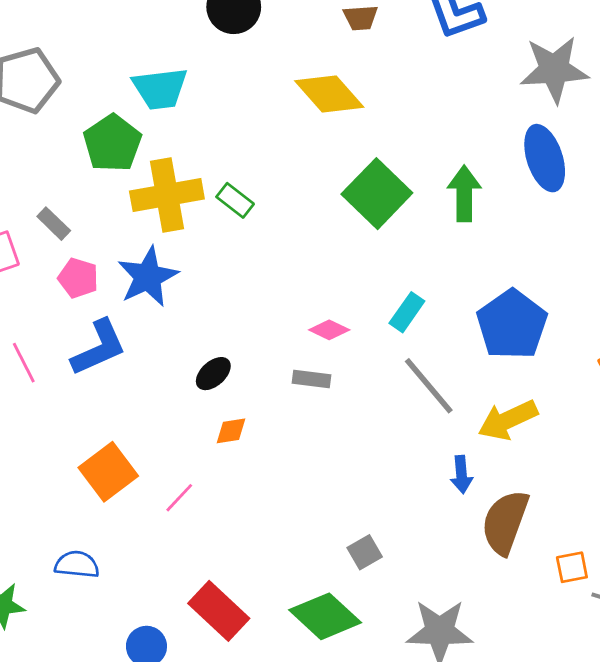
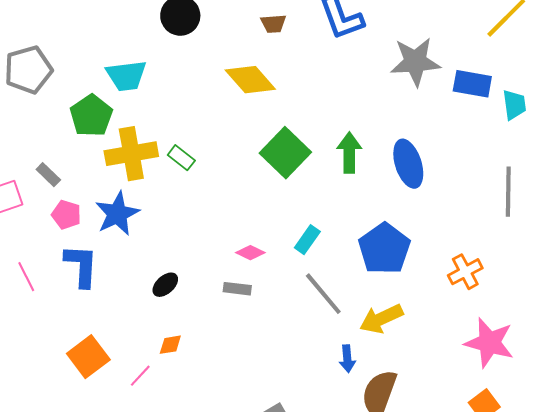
blue ellipse: (545, 158) -> (408, 164), moved
blue L-shape: (99, 348) -> (81, 266), turned -63
orange diamond: (231, 431) -> (170, 345), moved

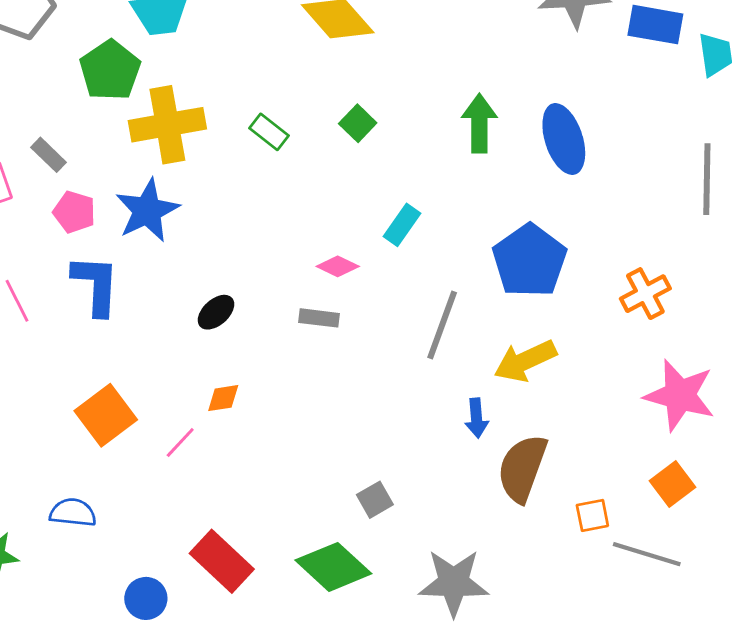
green square: (285, 153) -> (358, 123), moved, size x0.5
green rectangle: (181, 158) -> (269, 132), moved
cyan rectangle: (307, 240) -> (402, 225), moved
gray line: (323, 294) -> (442, 325), turned 60

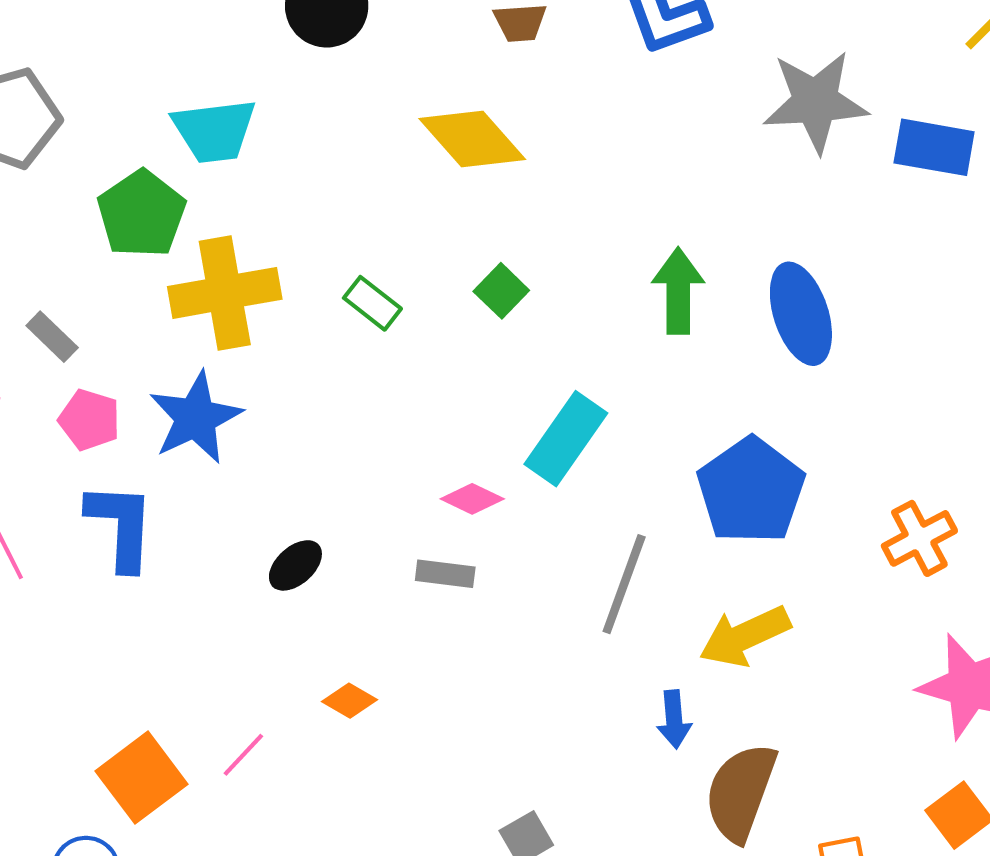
cyan rectangle: (402, 225) -> (566, 439), size x1.5
orange diamond: (223, 398) -> (350, 701), moved, turned 39
orange square: (106, 415) -> (141, 778), moved

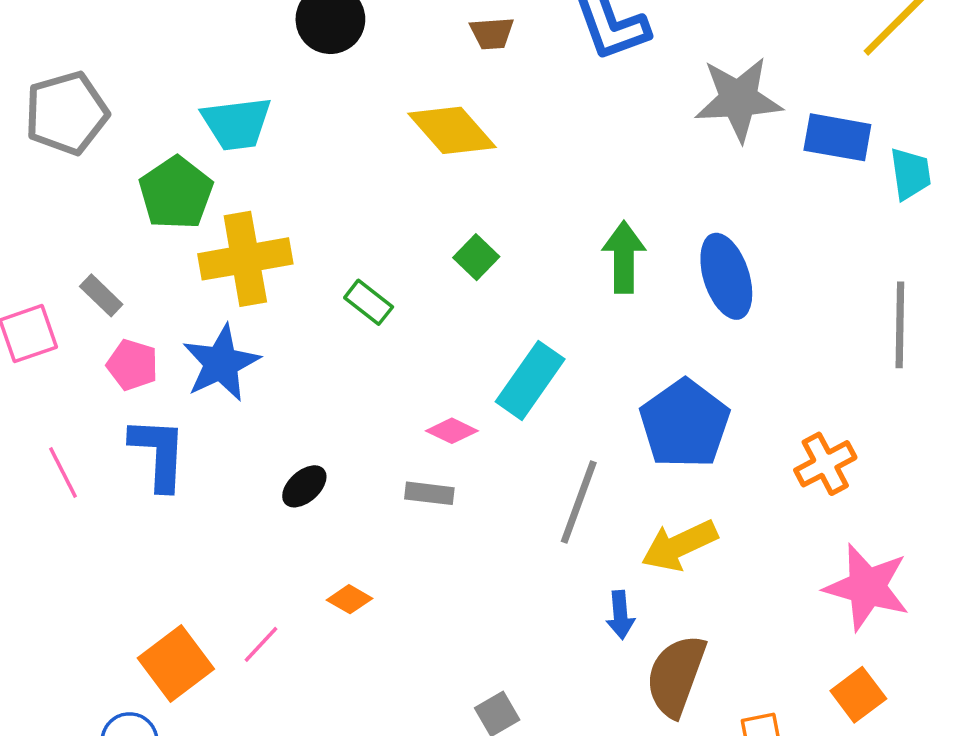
green rectangle: (372, 303) -> (369, 302), moved

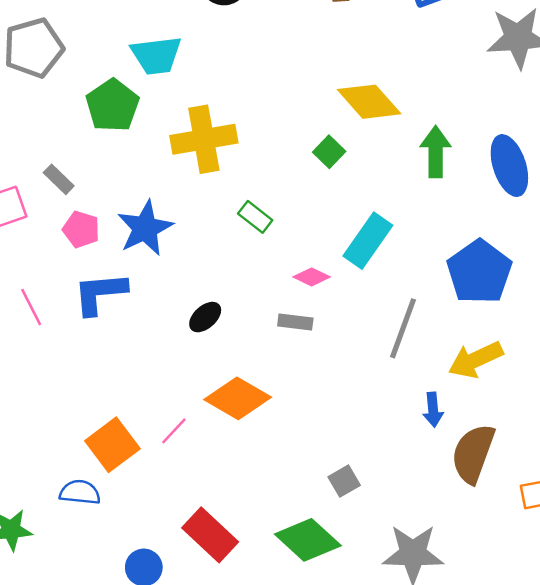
yellow diamond: (452, 130) -> (369, 102), moved
yellow cross: (245, 259) -> (204, 139), moved
green rectangle: (369, 302) -> (255, 217), moved
blue L-shape: (159, 453) -> (100, 293), turned -98
orange diamond: (350, 599) -> (238, 398), size x2.0

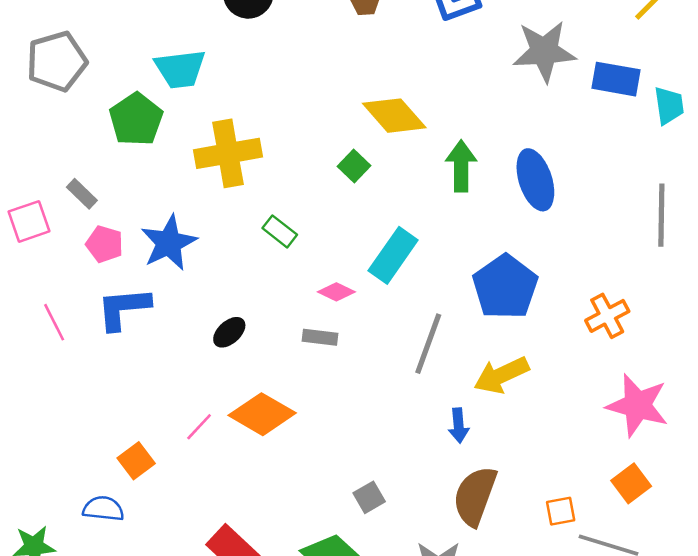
pink line: (174, 431) -> (199, 427), moved
orange square: (112, 445) -> (136, 461), size x0.7
brown semicircle: (473, 454) -> (475, 496), moved

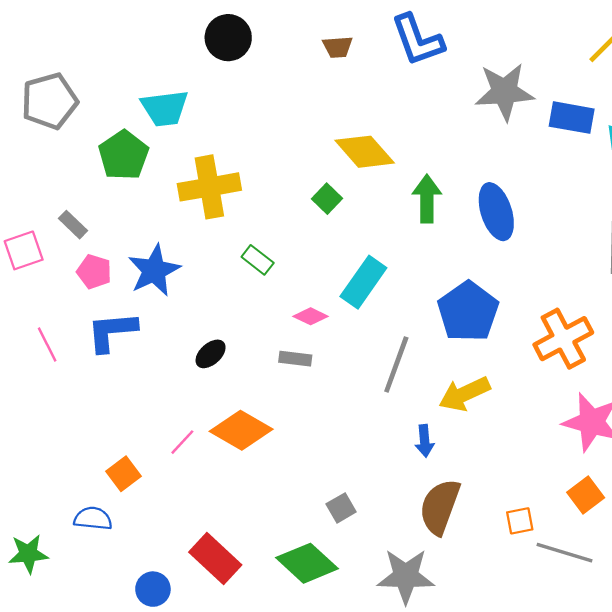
orange cross: (607, 316) -> (563, 339), size x1.4

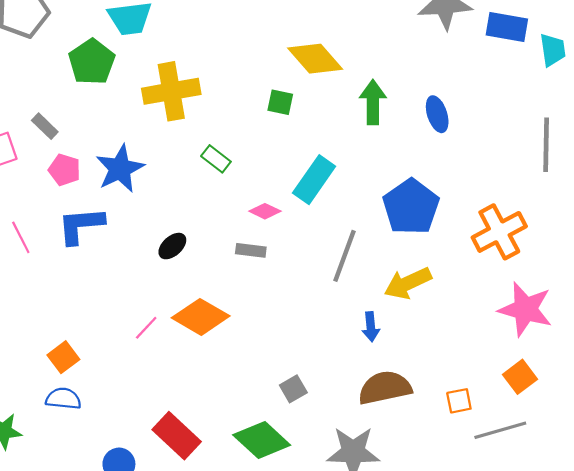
green square: (327, 199) -> (280, 102), turned -32
blue ellipse: (496, 212) -> (437, 114), size x0.7
orange square: (124, 474) -> (63, 357), moved
brown semicircle: (440, 507) -> (385, 388), turned 58
gray line: (564, 553) -> (500, 430), turned -33

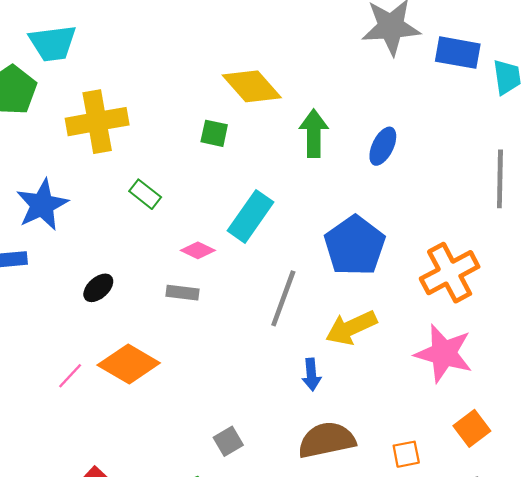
blue ellipse: (437, 114) -> (383, 146), turned 44
pink star: (525, 309) -> (444, 353), moved

